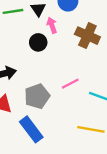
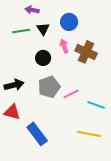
pink arrow: (52, 25) -> (64, 46), moved
gray pentagon: (37, 96) -> (49, 87), moved

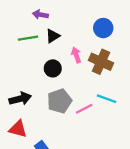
blue circle: (69, 22) -> (103, 28), moved
black triangle: (43, 29) -> (53, 36), turned 32
cyan line: (96, 105) -> (107, 99), moved

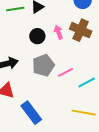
pink arrow: (76, 55) -> (58, 32), moved
cyan line: (107, 99) -> (87, 82), moved, turned -48

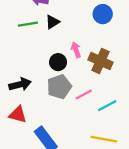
brown cross: (81, 30) -> (100, 61), moved
black circle: (37, 36) -> (58, 62), moved

